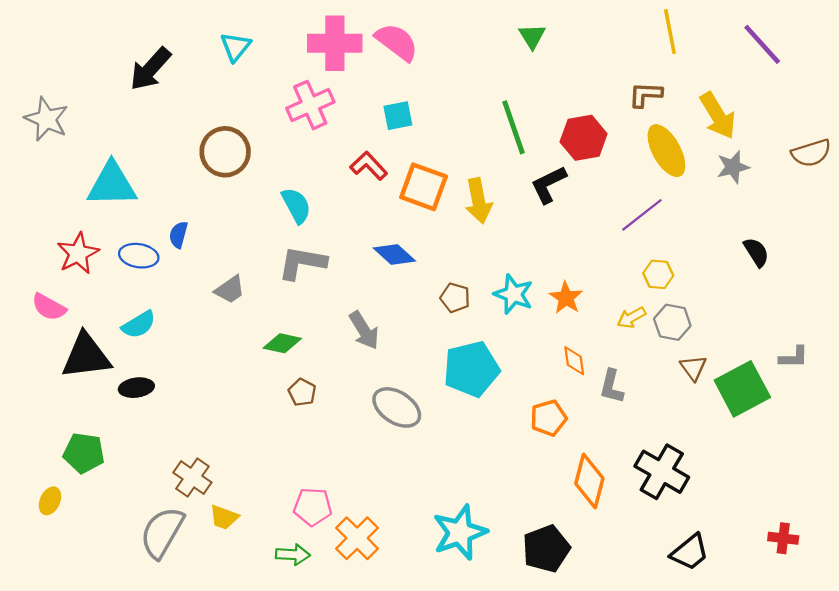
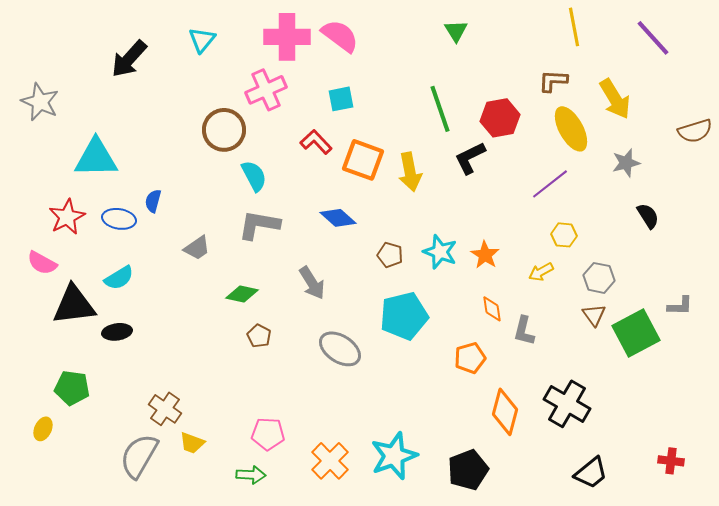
brown circle: (225, 152) -> (224, 130), moved
gray star: (733, 167) -> (626, 163), moved
gray hexagon: (672, 322) -> (599, 278), moved
orange cross: (357, 538) -> (330, 461), moved

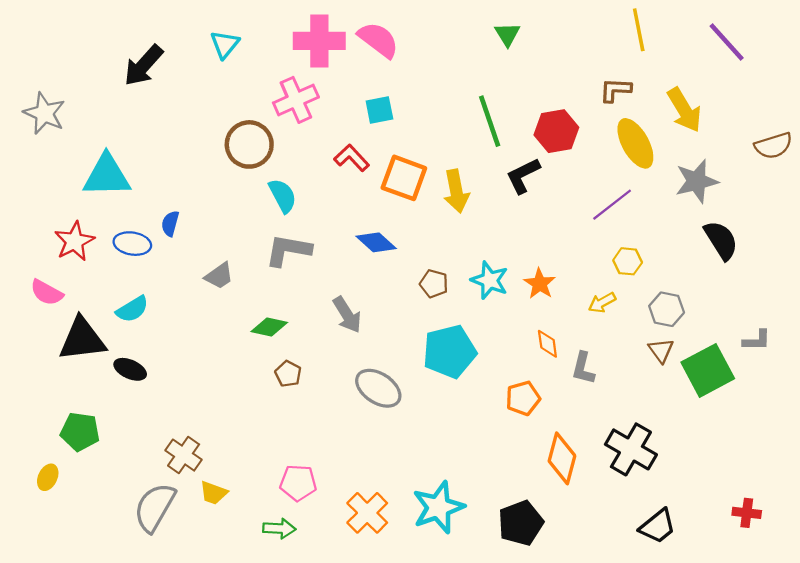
gray star: (626, 163) -> (697, 181), size x1.4
black semicircle: (648, 216) -> (721, 240), size x1.4
black ellipse: (117, 332) -> (130, 369), turned 32

